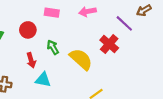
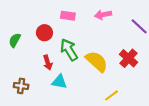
red cross: (109, 44) -> (129, 58), moved
green arrow: (53, 47) -> (69, 50), size x1.5

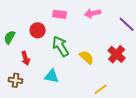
yellow semicircle: (97, 61) -> (87, 57), size x0.7
red arrow: (48, 63) -> (26, 58), moved

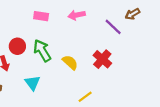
red circle: (38, 30) -> (17, 46), moved
cyan triangle: (52, 76) -> (32, 83), turned 42

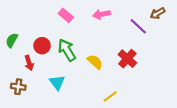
pink rectangle: (41, 16) -> (66, 15), turned 32

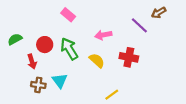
pink arrow: (101, 14) -> (103, 35), moved
green semicircle: (12, 40) -> (15, 39), turned 32
red cross: (127, 59) -> (129, 57), turned -30
brown cross: (18, 87) -> (38, 85), moved

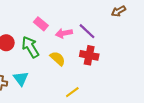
pink rectangle: (68, 15) -> (41, 24), moved
purple line: (139, 25) -> (87, 31), moved

